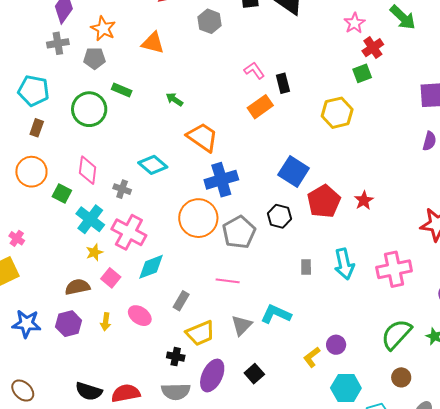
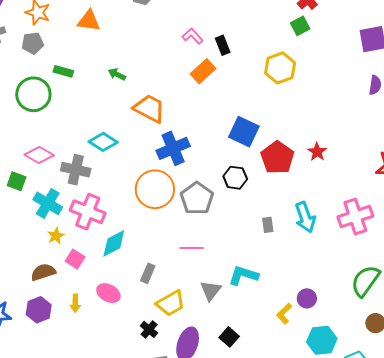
pink diamond: (88, 170) -> (39, 155), turned -60
gray cross: (122, 189) -> (76, 170), size x1.6
black cross: (176, 357) -> (149, 329), turned 36

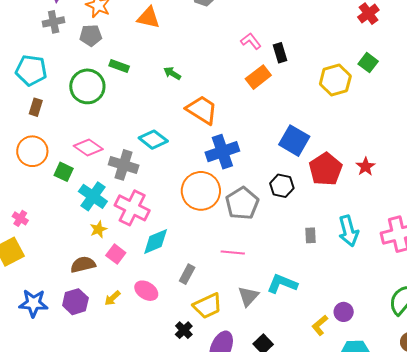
green square: (300, 26) -> (368, 63), moved, turned -30
yellow arrow: (75, 303) -> (112, 298), turned 42

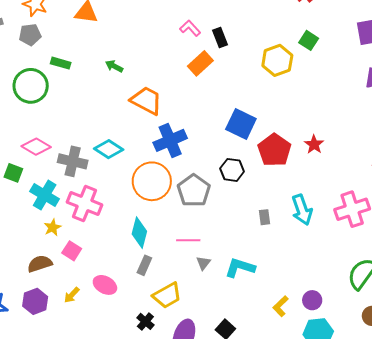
cyan diamond: (153, 140) -> (109, 149), moved
cyan diamond: (156, 242) -> (139, 233), moved, turned -48
gray triangle: (248, 296) -> (203, 263), moved, size x0.7
purple circle: (344, 312) -> (312, 300), moved

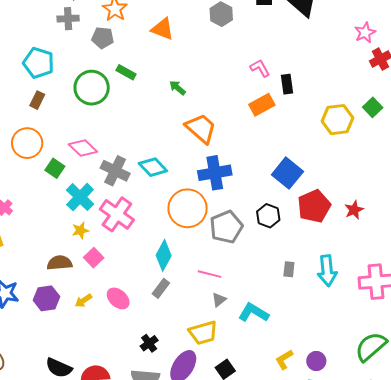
yellow trapezoid: (167, 295) -> (203, 333), moved

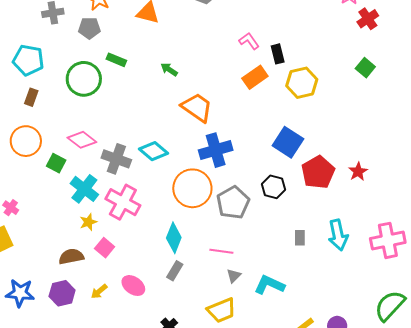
yellow hexagon: (338, 120) -> (302, 83), moved

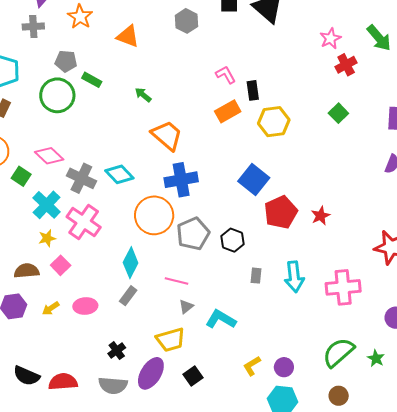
gray pentagon: (89, 28) -> (66, 61), moved
black hexagon: (273, 187) -> (232, 240), moved
pink ellipse: (133, 286) -> (85, 306), turned -45

